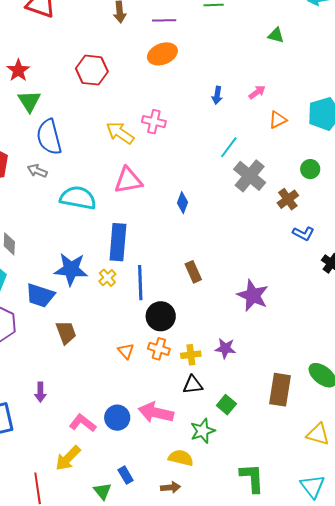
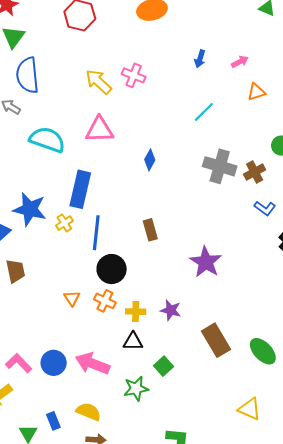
gray cross: (250, 176) -> (220, 166), moved, turned -32
brown rectangle: (280, 390) -> (216, 340), moved, turned -48
yellow semicircle: (181, 458) -> (89, 412), moved

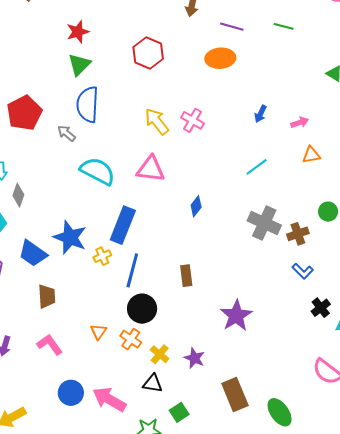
yellow cross: (136, 312) -> (160, 354), turned 30
pink L-shape: (19, 363) -> (50, 345), moved

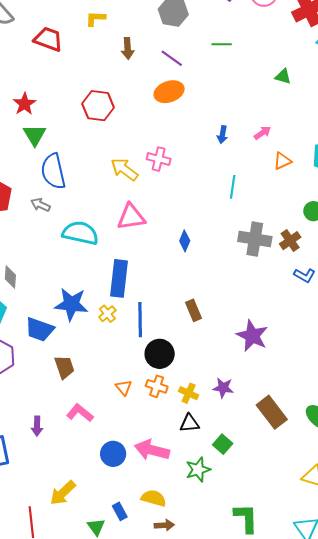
purple line: (232, 27) -> (172, 58), turned 35
cyan line: (257, 167) -> (233, 187), turned -30

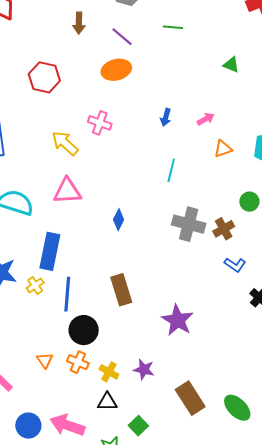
pink cross: (159, 159) -> (100, 123), moved
brown rectangle: (193, 310) -> (121, 290), size x1.4

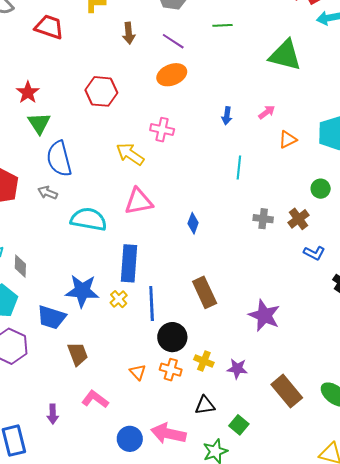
green triangle: (231, 65) -> (285, 55), size x2.0
gray cross: (189, 224) -> (263, 219), size x0.6
yellow cross: (109, 372) -> (204, 361), moved

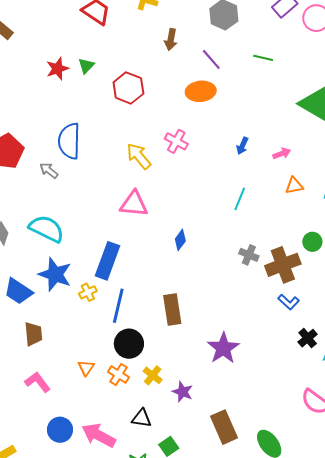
green triangle: (39, 123) -> (86, 66), moved, size x0.7
cyan semicircle: (89, 219) -> (47, 229), moved
brown cross: (298, 219) -> (283, 265), size x1.6

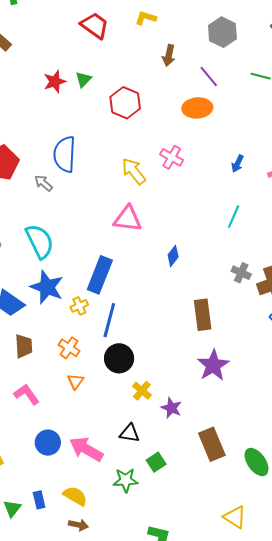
cyan semicircle: (47, 229) -> (40, 241), turned 36
brown rectangle: (172, 309) -> (203, 315), moved
orange cross: (118, 374) -> (69, 348), moved

